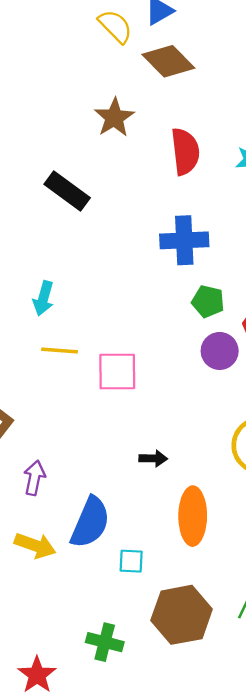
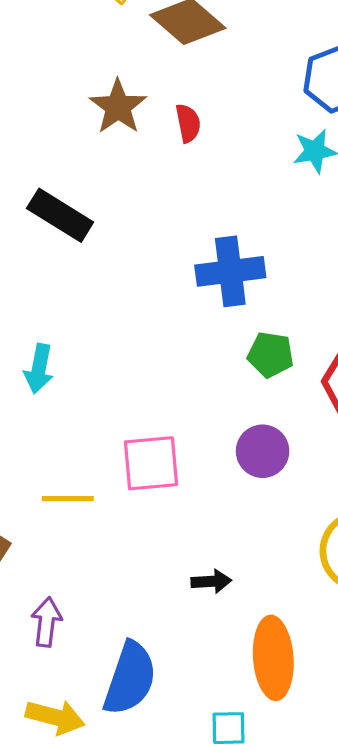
red semicircle: (185, 151) -> (188, 123), moved, size x0.6
yellow line: (60, 351) -> (68, 499), moved
purple circle: (220, 351) -> (263, 451), moved
cyan square: (131, 561) -> (229, 728), moved

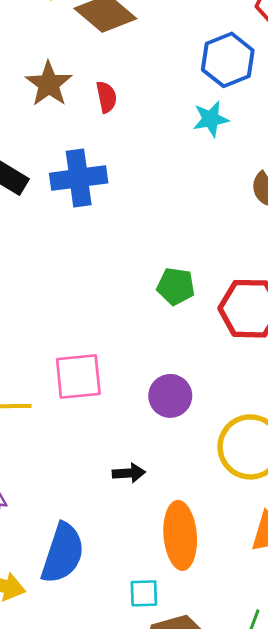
blue cross: (230, 271) -> (79, 178), moved
purple circle: (263, 451) -> (170, 396), moved

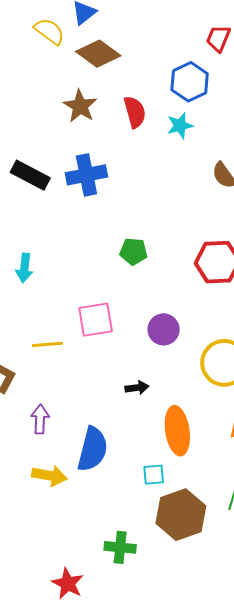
brown star: (49, 84) -> (80, 106), moved
red semicircle: (106, 97) -> (135, 112), moved, size x1.4
green pentagon: (176, 286) -> (133, 252), moved

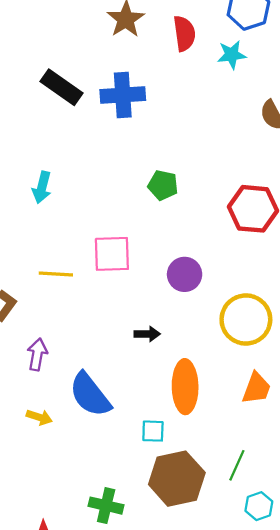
blue semicircle: (93, 449) -> (90, 395), turned 120
yellow arrow: (49, 476) -> (39, 417), size x0.7

